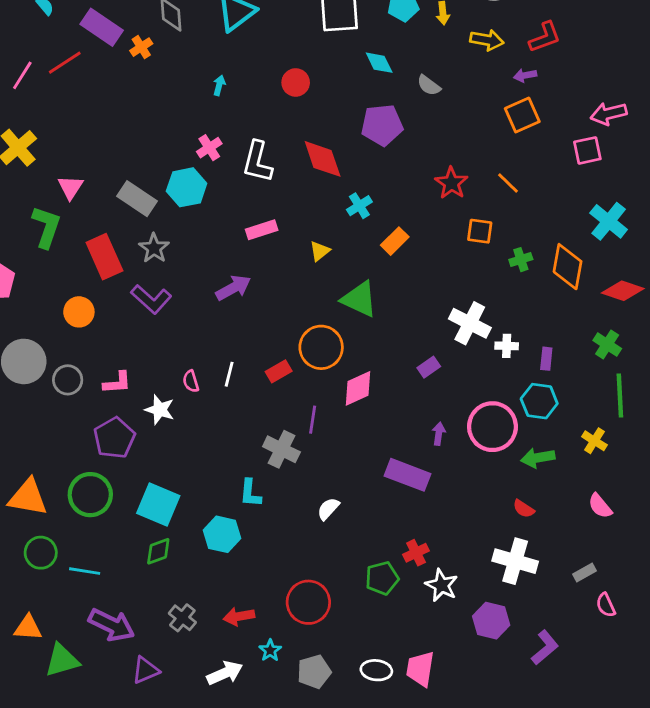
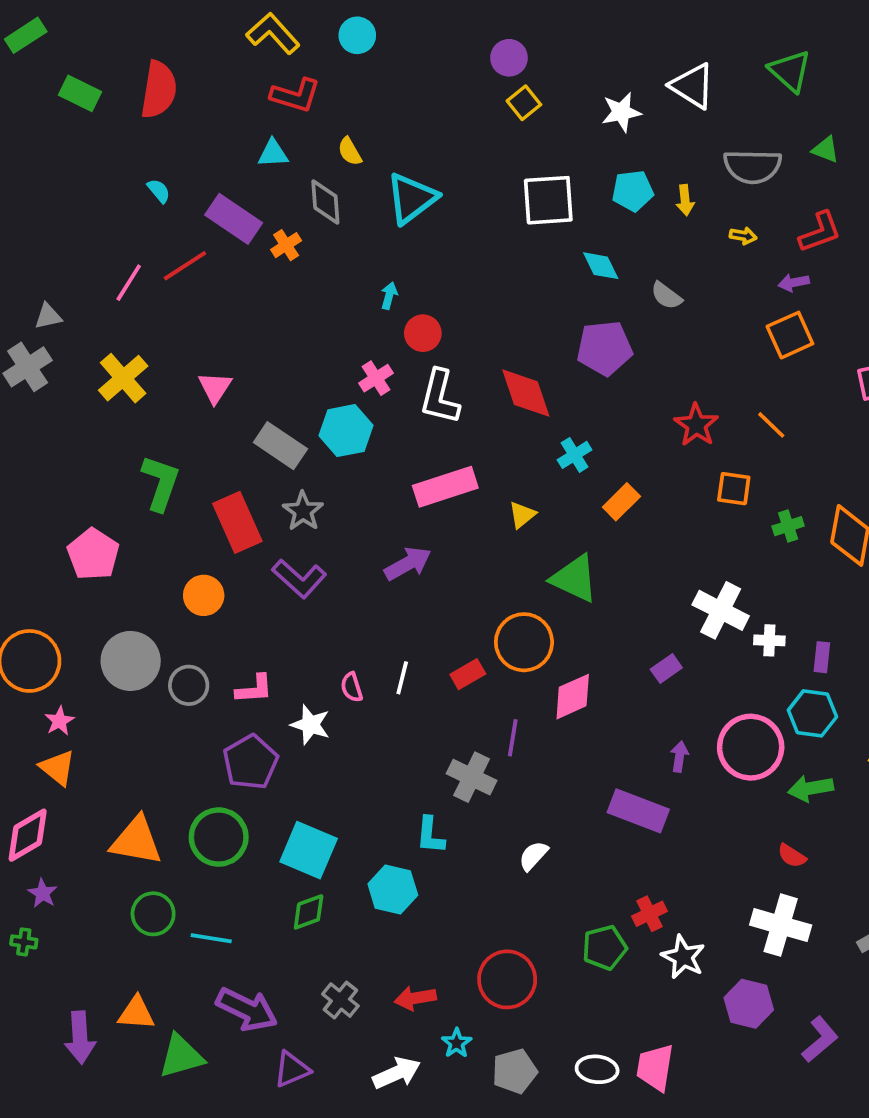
yellow arrow: (487, 40) -> (743, 236), size x0.6
red circle: (296, 82) -> (423, 333), moved
pink triangle: (70, 187) -> (215, 387), moved
pink rectangle: (262, 230) -> (445, 487), size x1.5

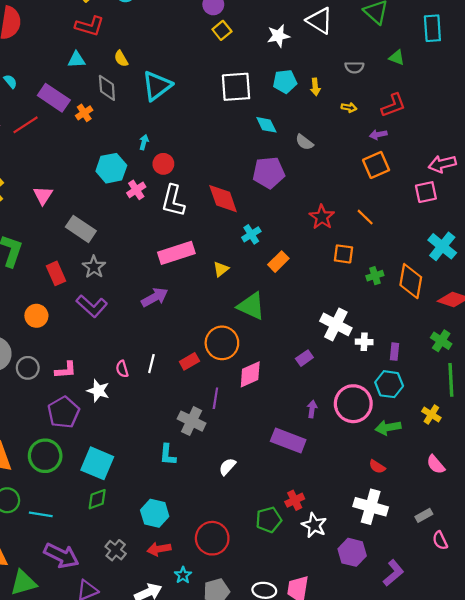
gray semicircle: (753, 166) -> (354, 67), size x0.6
cyan hexagon: (346, 431) -> (111, 168), moved
red rectangle: (237, 522) -> (56, 273), size x0.7
cyan hexagon: (393, 889) -> (155, 513), moved

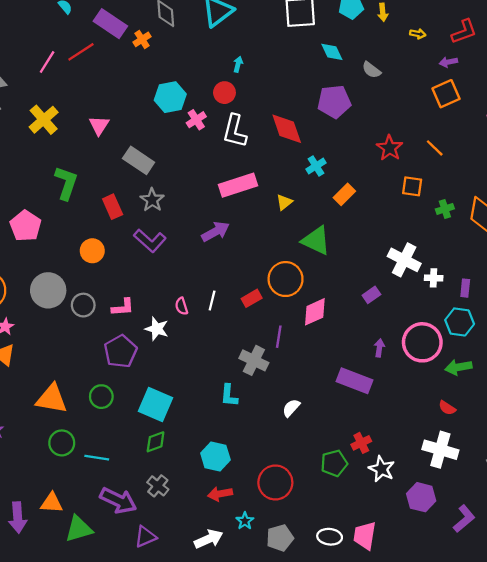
cyan arrow: (144, 142) -> (238, 64), moved
green circle: (45, 456) -> (101, 397), size x0.7
gray cross: (116, 550) -> (158, 486), moved

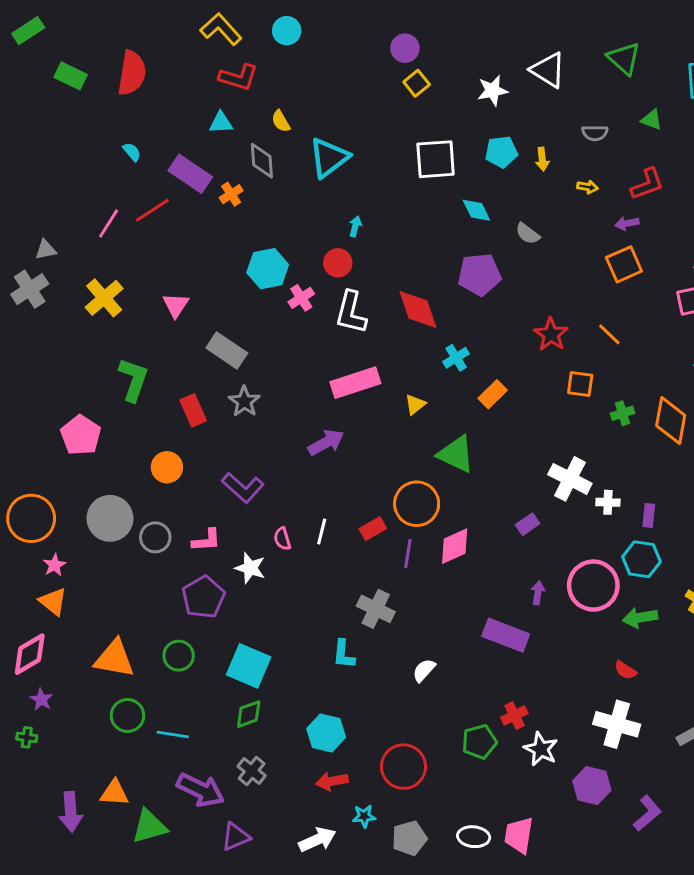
purple L-shape: (150, 241) -> (243, 488), moved
purple line: (279, 337) -> (408, 553), moved
cyan star: (245, 521) -> (364, 816), turned 30

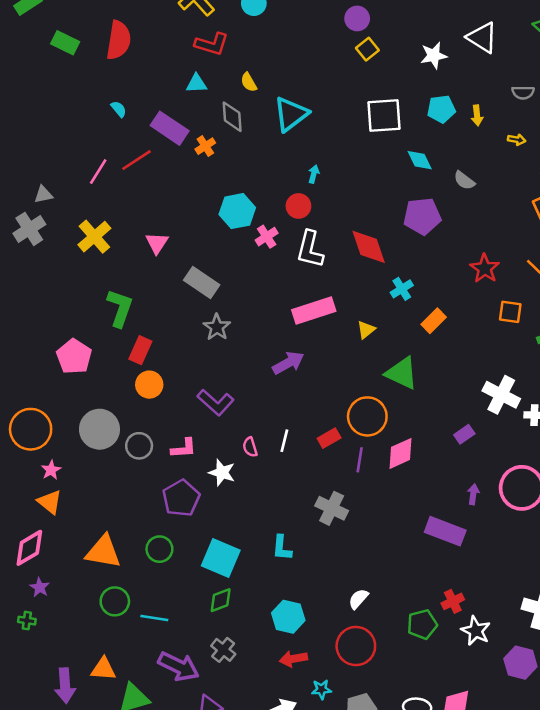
red rectangle: (193, 410) -> (140, 350), moved, turned 48
cyan L-shape: (344, 654) -> (282, 548), moved
white semicircle: (424, 670) -> (358, 599), moved

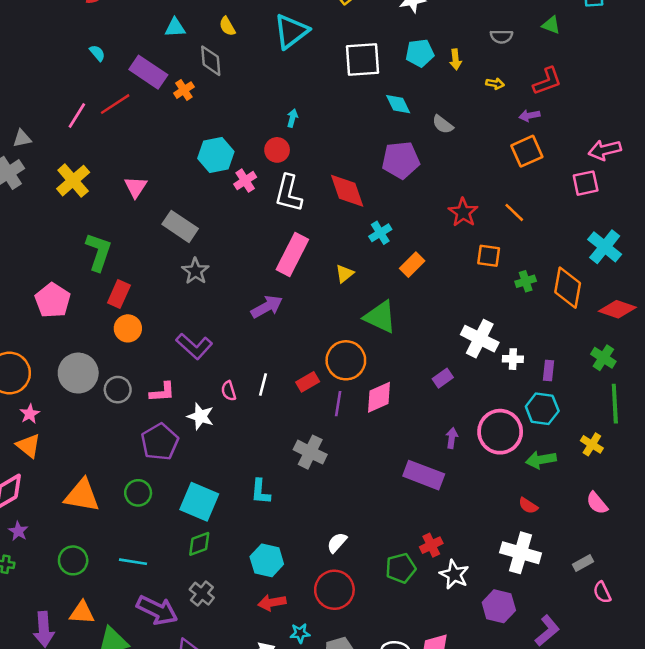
cyan triangle: (291, 114) -> (291, 31), moved
pink rectangle: (314, 311) -> (292, 254), turned -45
green circle: (115, 601) -> (73, 560), moved

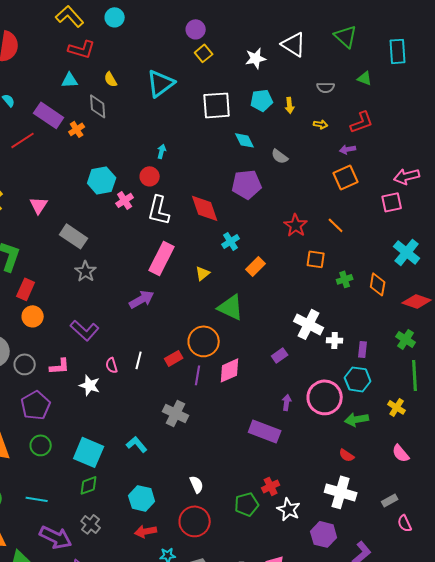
orange diamond: (568, 288) -> (378, 284), size x0.7
purple pentagon: (160, 442) -> (36, 405), moved
cyan L-shape: (260, 492) -> (137, 444), turned 135
white semicircle: (337, 543) -> (197, 484), turned 114

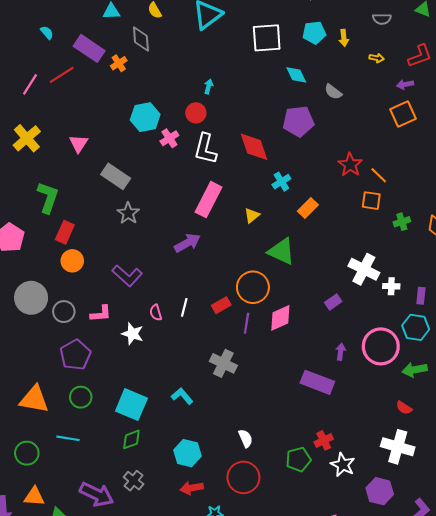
orange line: (336, 225) -> (379, 175), moved
cyan line: (37, 499) -> (68, 438), moved

